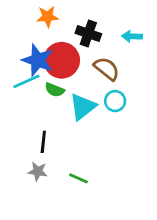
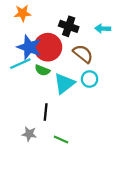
orange star: (48, 17) -> (23, 13), moved
black line: (43, 142) -> (46, 112), moved

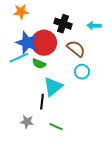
cyan triangle: (64, 83) -> (53, 87), moved

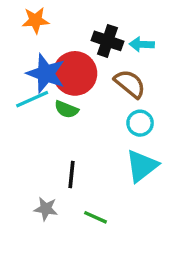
cyan arrow: (94, 26) -> (142, 44), moved
cyan triangle: (53, 87) -> (142, 166), moved

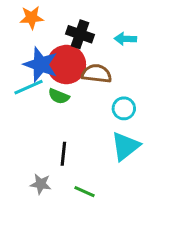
black cross: (107, 41) -> (80, 34), moved
brown semicircle: (130, 84) -> (97, 74), moved, turned -32

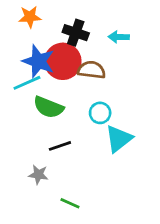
green semicircle: (59, 96) -> (48, 107), moved, size x1.5
cyan circle: (124, 108) -> (100, 113), moved
black line: (63, 154) -> (60, 146), turned 65
green line: (84, 192) -> (70, 203), moved

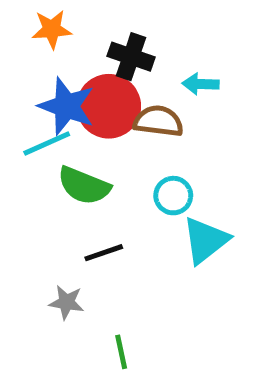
cyan arrow: (119, 37) -> (201, 84), moved
green line: (70, 203) -> (121, 352), turned 54

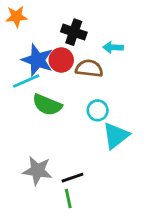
orange star: (52, 29) -> (16, 17), moved
red circle: (109, 106) -> (61, 60), size x0.7
black line: (104, 253) -> (72, 178), moved
gray star: (67, 302) -> (37, 171), size x1.5

